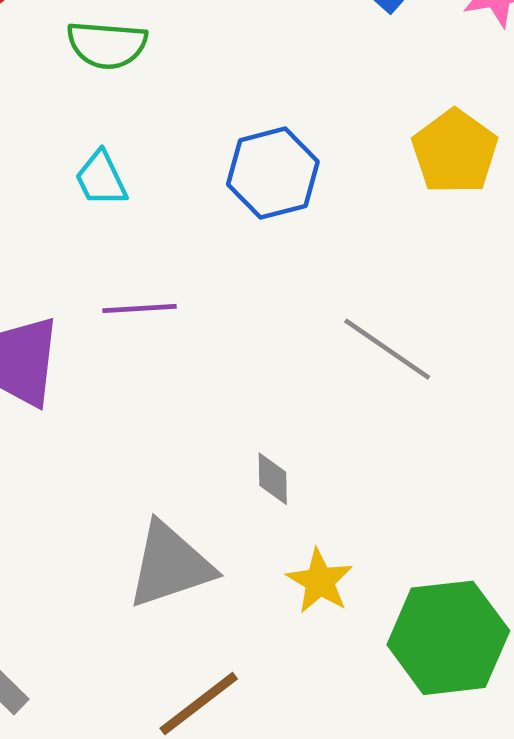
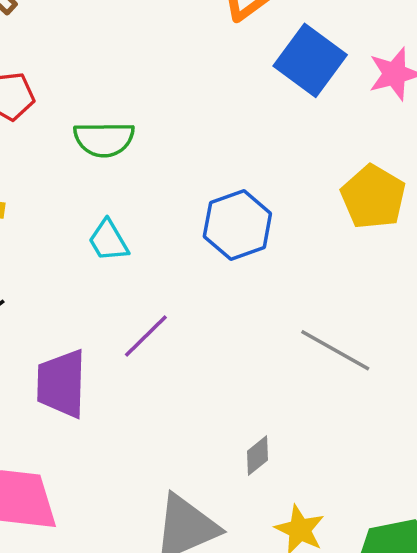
purple line: (139, 308) -> (146, 336), turned -36
gray diamond: (273, 479) -> (258, 456), turned 57

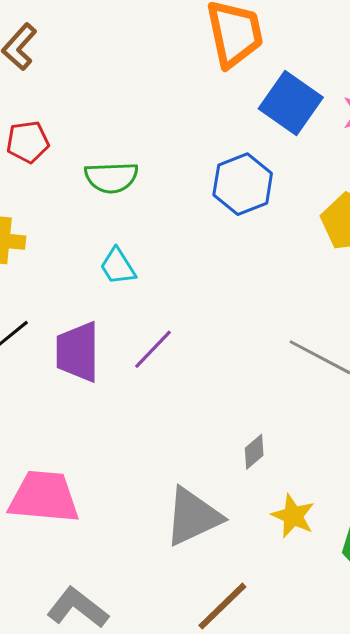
blue hexagon: (237, 225) -> (243, 184), moved
purple trapezoid: (61, 384) -> (78, 352), moved

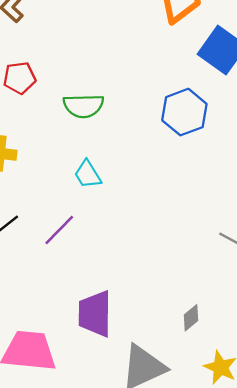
purple line: (153, 349) -> (59, 230), moved
purple trapezoid: (78, 352) -> (95, 314), moved

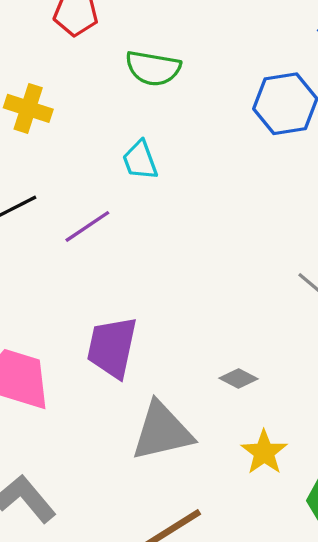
gray diamond: (191, 318) -> (238, 379), turned 56

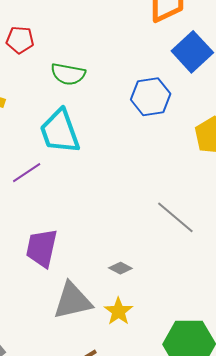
cyan trapezoid: (140, 160) -> (60, 131), size x1.8
yellow star: (264, 452) -> (118, 311), moved

